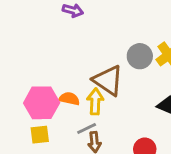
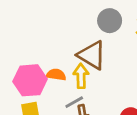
gray circle: (140, 56) -> (110, 21), moved

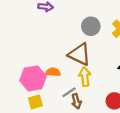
yellow arrow: (81, 76) -> (85, 77), moved

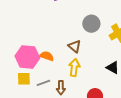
brown triangle: (79, 54) -> (75, 46), size x0.6
gray line: (69, 92) -> (43, 83), moved

